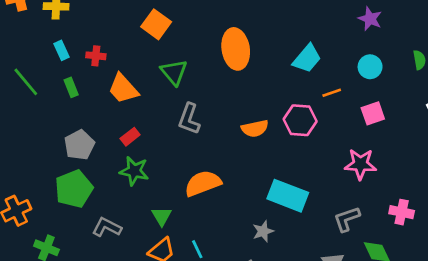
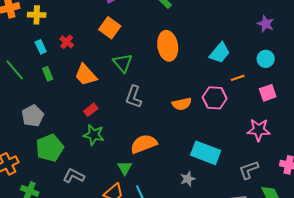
red cross: (96, 56) -> (67, 42), moved, turned 32
gray pentagon: (79, 145) -> (33, 116), moved
green triangle: (162, 216) -> (125, 168), moved

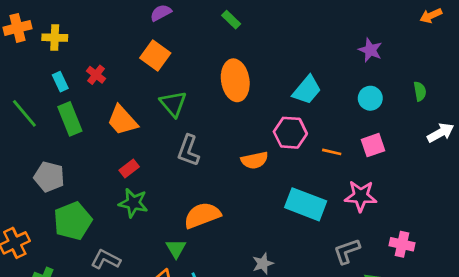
green rectangle: (48, 74) -> (70, 119), size x1.6
orange line: (238, 78) -> (332, 152), moved, turned 32
pink hexagon: (215, 98) -> (290, 133), moved
gray pentagon: (33, 116) -> (49, 177), turned -30
cyan rectangle: (206, 153) -> (306, 204), moved

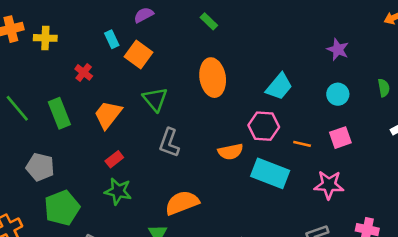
cyan rectangle: (60, 82) -> (112, 39), moved
orange trapezoid: (122, 120) -> (108, 115), turned 80
cyan rectangle: (306, 204) -> (270, 173), moved

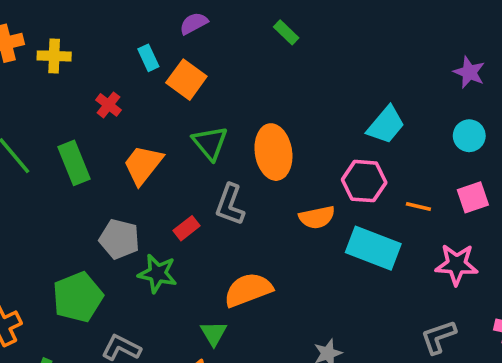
orange ellipse: (213, 78) -> (273, 152), moved
red rectangle: (114, 159) -> (186, 228), moved
gray pentagon: (40, 167) -> (119, 239), moved

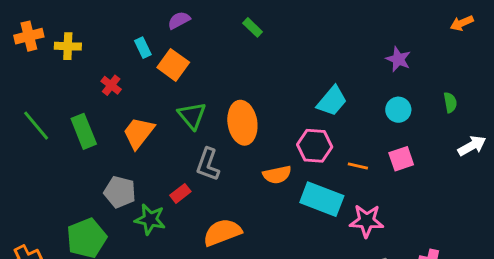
red rectangle: (186, 228) -> (180, 193), moved
pink star: (457, 264) -> (367, 221), moved

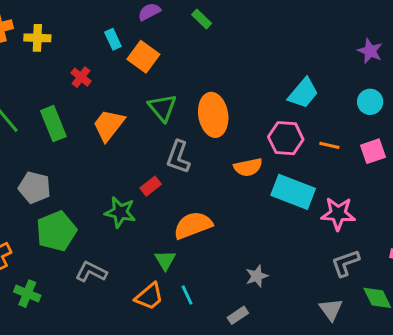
green rectangle: (253, 27) -> (202, 19), moved
orange line: (358, 166) -> (329, 145), moved
gray pentagon: (120, 192) -> (35, 188), moved

